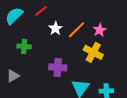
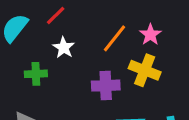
white star: (55, 28) -> (64, 48), moved
purple cross: (58, 67) -> (106, 86), moved

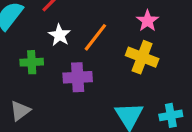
orange line: (115, 38) -> (95, 37), moved
purple cross: (106, 86) -> (78, 77), moved

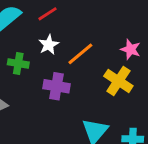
pink star: (147, 21) -> (131, 49), turned -30

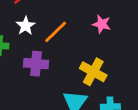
yellow cross: (118, 81) -> (93, 72), moved

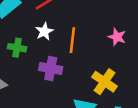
orange line: (56, 32) -> (72, 40), turned -45

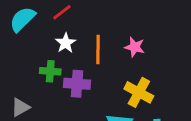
pink star: (117, 37) -> (135, 47), moved
green cross: (17, 48) -> (50, 71), moved

